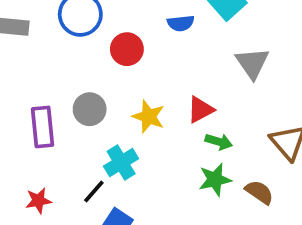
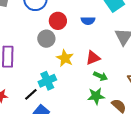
blue semicircle: (181, 23) -> (88, 21), moved
gray circle: (90, 109) -> (46, 39), moved

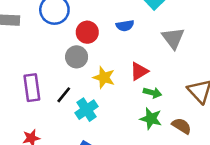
black line: (31, 94) -> (64, 95), moved
green star: (96, 96) -> (151, 119), turned 30

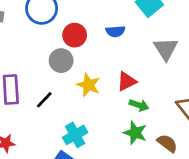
cyan cross: (87, 110) -> (75, 135), moved

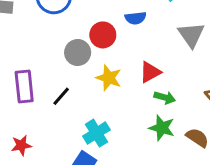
red circle: (75, 35) -> (103, 35), moved

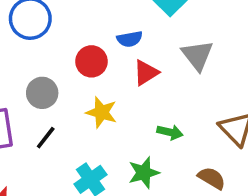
gray circle: (78, 53) -> (42, 93), moved
red triangle: (150, 72) -> (146, 73), moved
green star: (162, 128) -> (144, 173), moved, turned -30

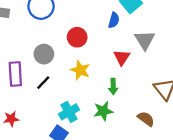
blue semicircle: (130, 39) -> (114, 20), moved, turned -70
red triangle: (146, 73) -> (122, 57), moved, turned -30
green arrow: (170, 132) -> (113, 86), moved, turned 70

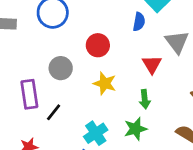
black line: (43, 83) -> (54, 112), moved

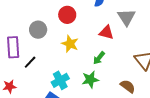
red triangle: (152, 64) -> (106, 32), turned -49
green arrow: (145, 99) -> (99, 58), turned 40

